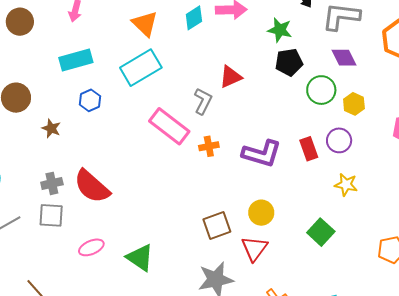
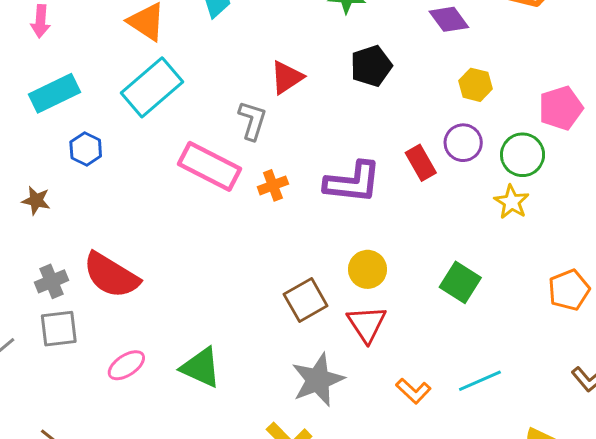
black pentagon: (289, 62) -> (371, 66), moved
green circle: (321, 90) -> (523, 155), moved
yellow star: (346, 185) -> (512, 202), moved, turned 30

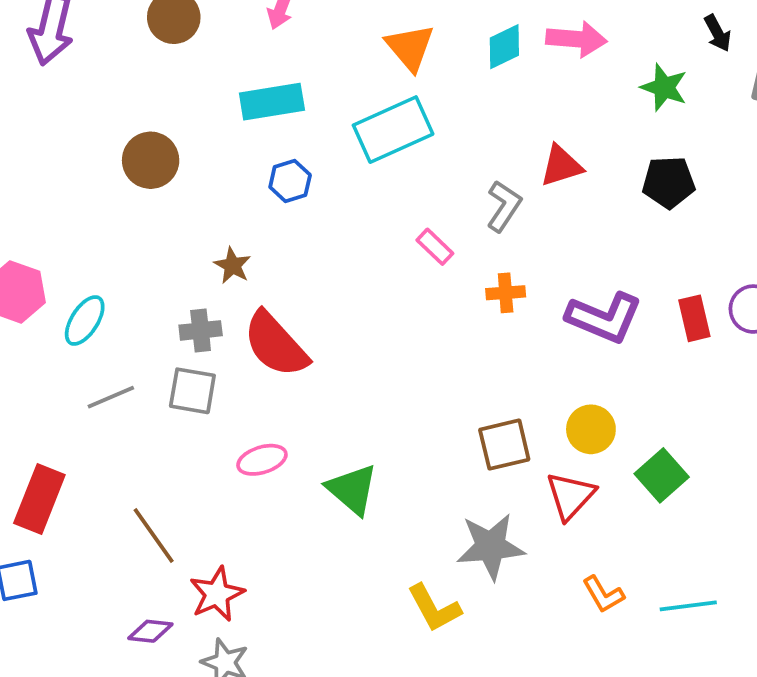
pink rectangle: (209, 166) -> (435, 247), size x0.5
brown star: (36, 200) -> (232, 266), moved
green square: (460, 282) -> (662, 475), moved

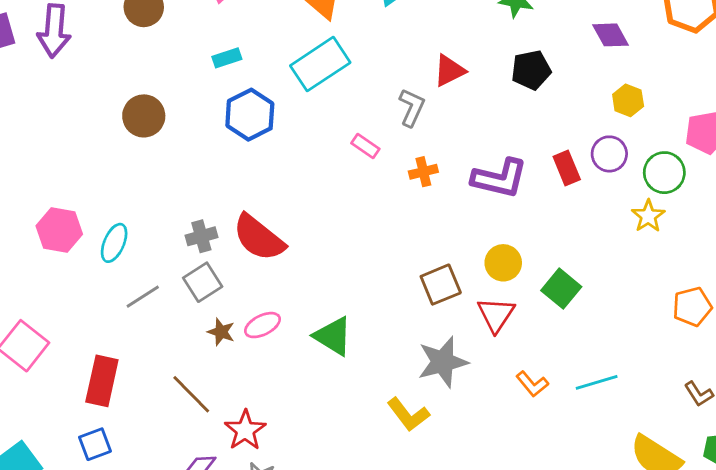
cyan rectangle: (272, 102) -> (227, 58), size x0.6
blue hexagon: (290, 181) -> (250, 115), size x1.6
brown star: (232, 266) -> (221, 332), moved
gray square: (192, 391) -> (203, 282), turned -33

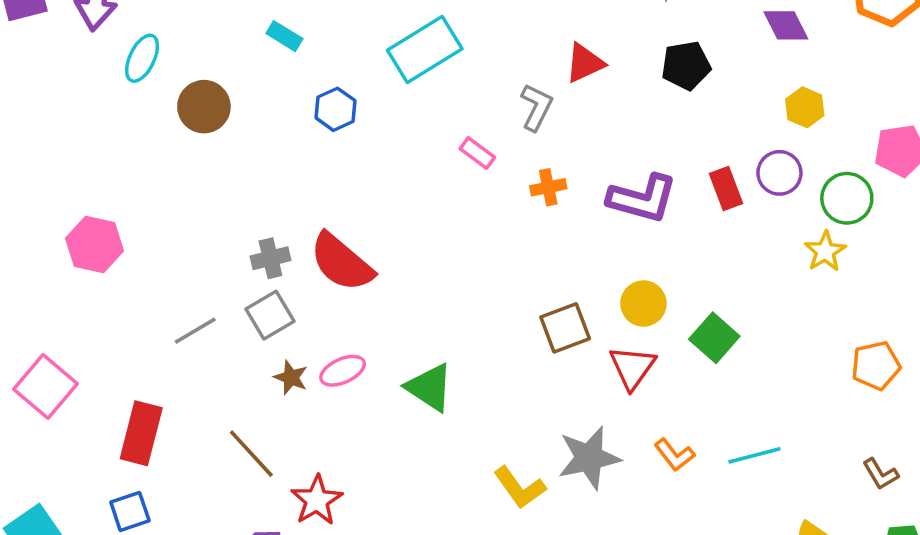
cyan rectangle: (227, 58) -> (284, 36), moved, turned 48
blue hexagon: (250, 115) -> (335, 109), size x0.7
cyan ellipse: (114, 243) -> (142, 58), moved
gray star: (443, 362) -> (589, 458), moved

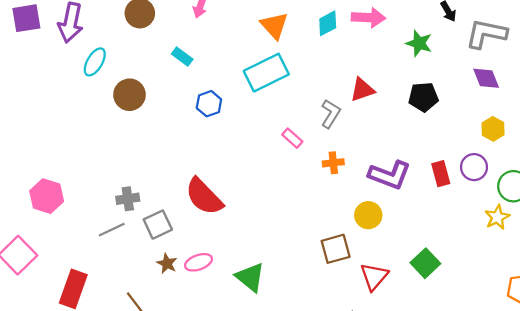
pink hexagon: (95, 245) -> (47, 196), moved
gray cross: (270, 258) -> (128, 199), moved
yellow circle: (643, 304) -> (368, 215), moved

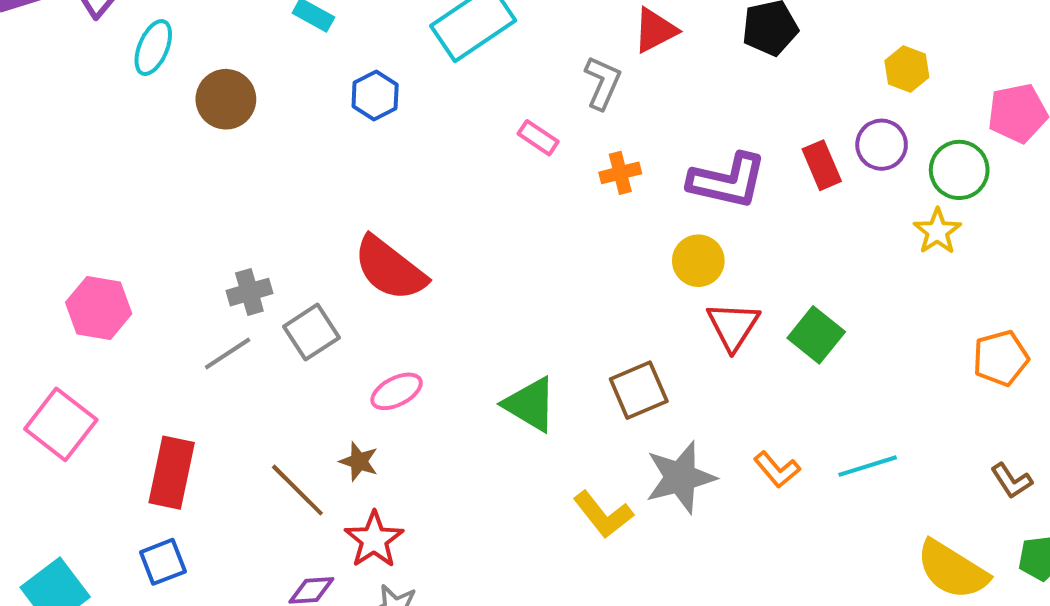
brown square: (336, 249) -> (639, 390), moved
brown star: (167, 263) -> (359, 461), moved
green triangle: (250, 277) -> (530, 404), moved
red triangle: (374, 277) -> (733, 326), moved

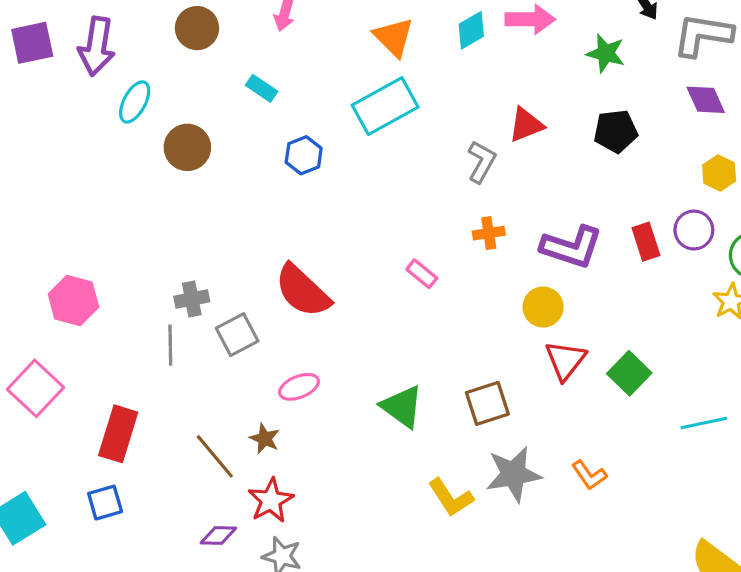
pink rectangle: (538, 138) -> (422, 274), moved
gray line: (228, 353) -> (170, 345), turned -63
cyan line: (868, 466) -> (704, 423), moved

